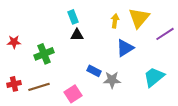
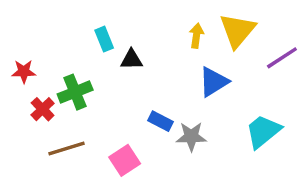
cyan rectangle: (73, 17) -> (104, 39), moved
red cross: (14, 84) -> (43, 109), moved, turned -32

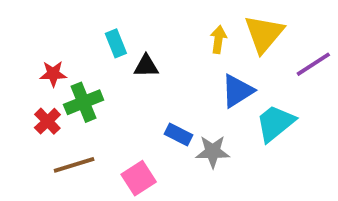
red star: (24, 72) -> (53, 74), moved
cyan trapezoid: (263, 131) -> (275, 123), moved

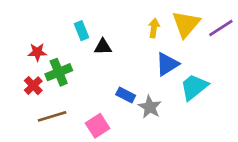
purple line: (313, 64) -> (221, 28), moved
gray star: (213, 152) -> (150, 107), turned 30

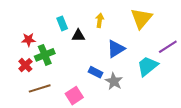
yellow arrow: (154, 28) -> (100, 20), moved
purple line: (221, 28) -> (168, 47), moved
blue triangle: (167, 64) -> (116, 49), moved

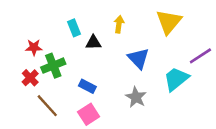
blue triangle: (116, 49) -> (138, 58), turned -42
blue rectangle: (96, 72) -> (87, 86), moved
brown line: (40, 88) -> (47, 106), turned 65

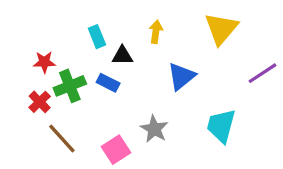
blue triangle: (138, 58) -> (181, 76), turned 35
cyan trapezoid: (176, 79) -> (221, 126), moved, turned -36
blue rectangle: (87, 86) -> (108, 83), moved
gray star: (136, 97) -> (154, 129), moved

